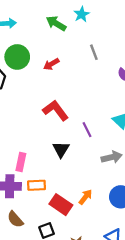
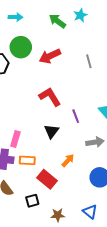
gray line: (94, 52) -> (89, 61), moved
red arrow: (51, 64) -> (50, 56), size x1.5
orange arrow: (85, 197) -> (68, 160), moved

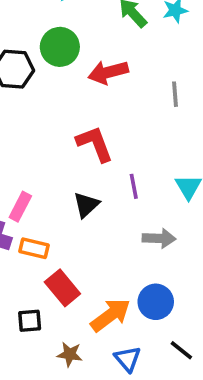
orange arrow: (68, 160) -> (110, 315), moved, size x1.6

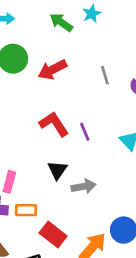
purple line: (134, 186) -> (85, 132), moved
gray arrow: (159, 238) -> (84, 186), moved

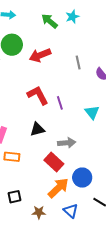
black triangle: (57, 170) -> (37, 129), turned 35
gray arrow: (84, 186) -> (67, 143), moved
red rectangle: (53, 235) -> (54, 162), moved

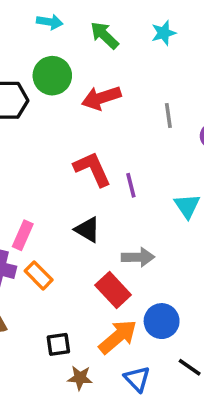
green arrow: (49, 21) -> (104, 35), moved
black triangle: (37, 129) -> (87, 230), turned 42
orange rectangle: (12, 157) -> (39, 275), turned 35
black square: (15, 197) -> (58, 344), moved

